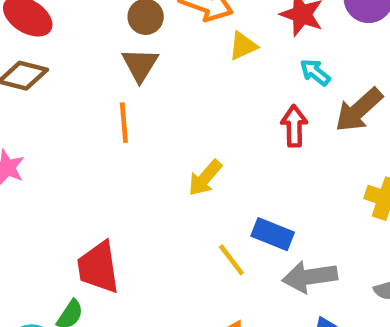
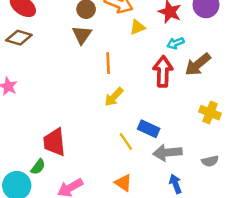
cyan arrow: (315, 72) -> (175, 43), turned -63
orange line: (124, 123) -> (108, 63), moved
red arrow: (294, 126) -> (163, 71), size x1.4

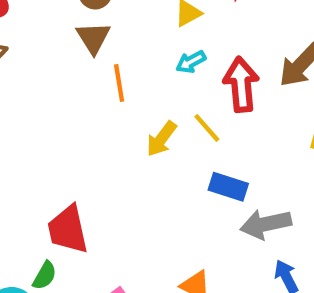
cyan arrow: (175, 43) -> (191, 62), moved
orange line: (108, 63) -> (119, 83), moved
yellow line: (126, 141) -> (207, 128), moved

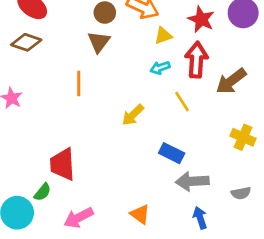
orange line: (119, 83) -> (79, 84), moved
red arrow: (241, 84) -> (196, 60), moved
yellow line: (207, 128) -> (182, 102), moved

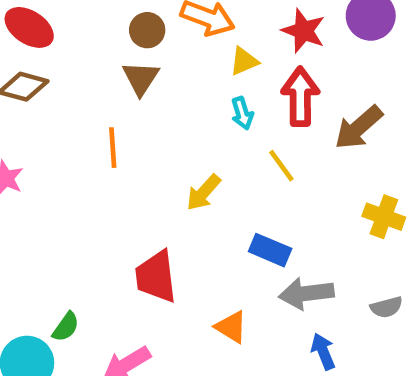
cyan arrow: (160, 68) -> (242, 113), turned -84
red trapezoid: (62, 164) -> (156, 277), moved
orange triangle: (140, 214) -> (231, 327), moved

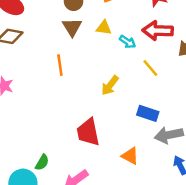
yellow triangle: (244, 61) -> (104, 28), moved, turned 35
red arrow: (300, 97) -> (158, 31), turned -84
cyan arrow: (242, 113) -> (127, 42), turned -35

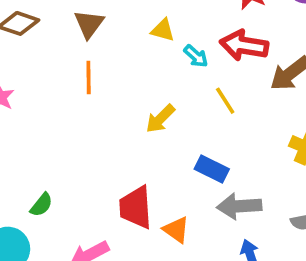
brown triangle: (72, 27) -> (89, 24), moved
red trapezoid: (88, 132) -> (136, 207), moved
green semicircle: (42, 162) -> (41, 205), moved

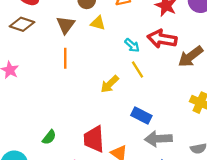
yellow triangle: (163, 30) -> (98, 23), moved
yellow line: (225, 101) -> (137, 70), moved
green semicircle: (41, 205) -> (49, 137), moved

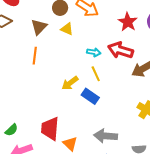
cyan arrow: (132, 45) -> (94, 52), turned -40
blue rectangle: (141, 116) -> (90, 96), moved
green semicircle: (49, 137) -> (11, 130), moved

